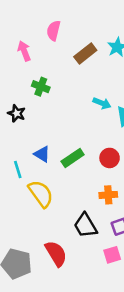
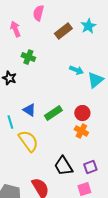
orange cross: (108, 195) -> (81, 131), moved, turned 32

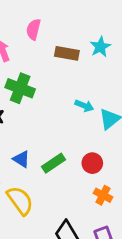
brown rectangle: (63, 31) -> (67, 53), turned 48
green cross: (28, 57) -> (20, 88), size x1.5
orange cross: (81, 131) -> (103, 195), moved

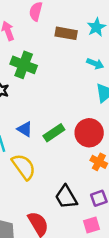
cyan arrow: (84, 106) -> (95, 64), moved
red circle: (92, 163) -> (89, 133), size x1.5

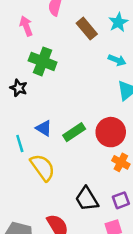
brown rectangle: (66, 33) -> (87, 29), turned 40

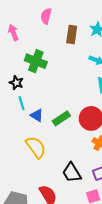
pink arrow: (26, 26) -> (13, 32), moved
brown rectangle: (87, 29) -> (72, 35), turned 48
cyan line: (20, 143) -> (21, 103), moved

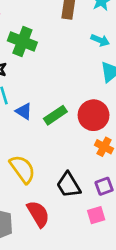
yellow semicircle: (36, 147) -> (22, 169), moved

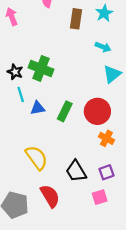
green cross: (22, 41) -> (41, 68), moved
blue triangle: (24, 111) -> (38, 108), turned -42
green rectangle: (55, 115) -> (65, 111), turned -30

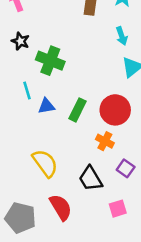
cyan arrow: (103, 47) -> (122, 36), turned 49
black star: (15, 72) -> (20, 41), moved
orange cross: (106, 138) -> (105, 141), moved
purple square: (106, 172) -> (126, 168), moved, turned -35

